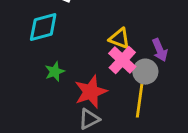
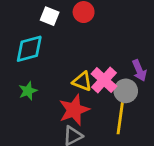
yellow triangle: (119, 38) -> (82, 81), moved
green star: (55, 72) -> (28, 91), moved

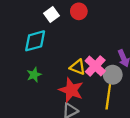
white square: (50, 16) -> (51, 15), turned 32
red star: (74, 110) -> (71, 90), turned -30

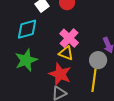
pink cross: (95, 66) -> (69, 38), moved
green star: (34, 75) -> (26, 60), size x1.6

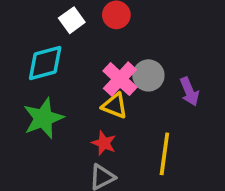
gray circle: (98, 60) -> (148, 75), moved
red star: (60, 74) -> (104, 143), size x0.6

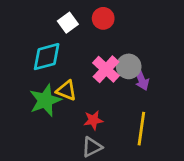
purple arrow: (189, 92) -> (141, 79), moved
yellow triangle: (115, 106) -> (66, 90), moved
red star: (104, 143) -> (93, 120), turned -30

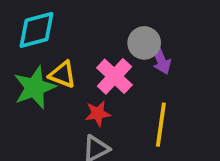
pink cross: (106, 69) -> (114, 76), moved

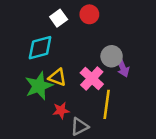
red star: (98, 113) -> (61, 111), moved
yellow line: (161, 125) -> (107, 104), moved

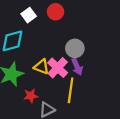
purple arrow: (123, 67) -> (77, 67), moved
yellow triangle: (57, 77) -> (42, 67), moved

